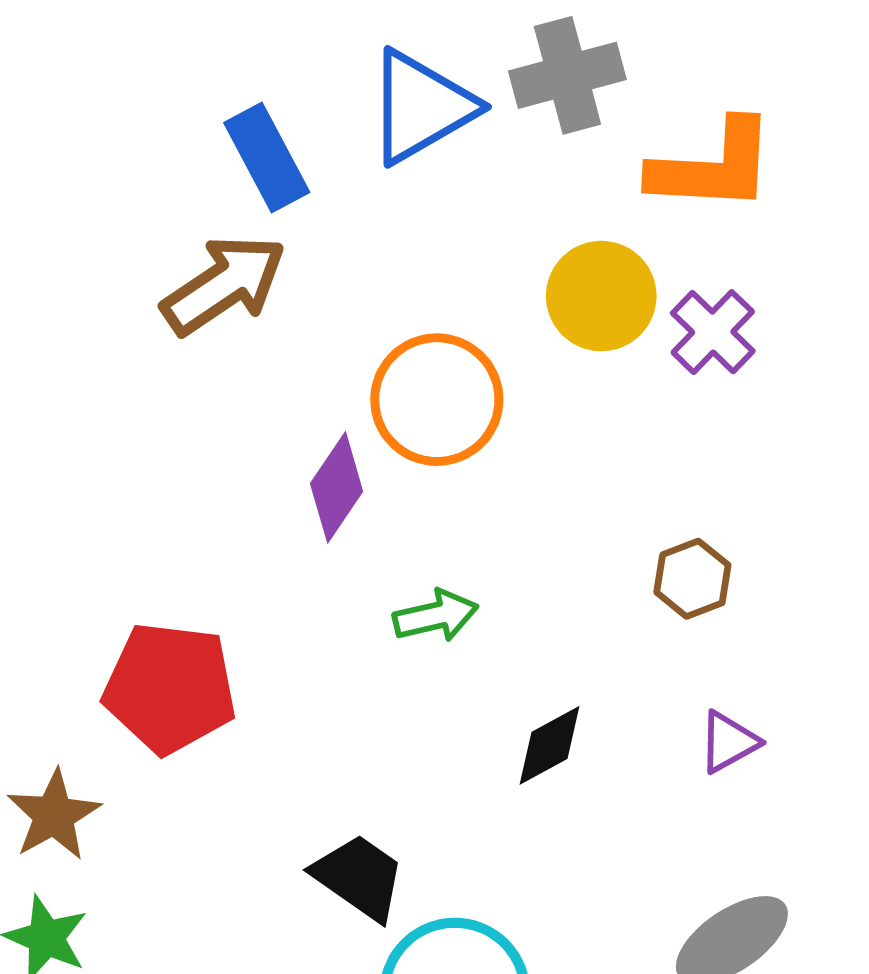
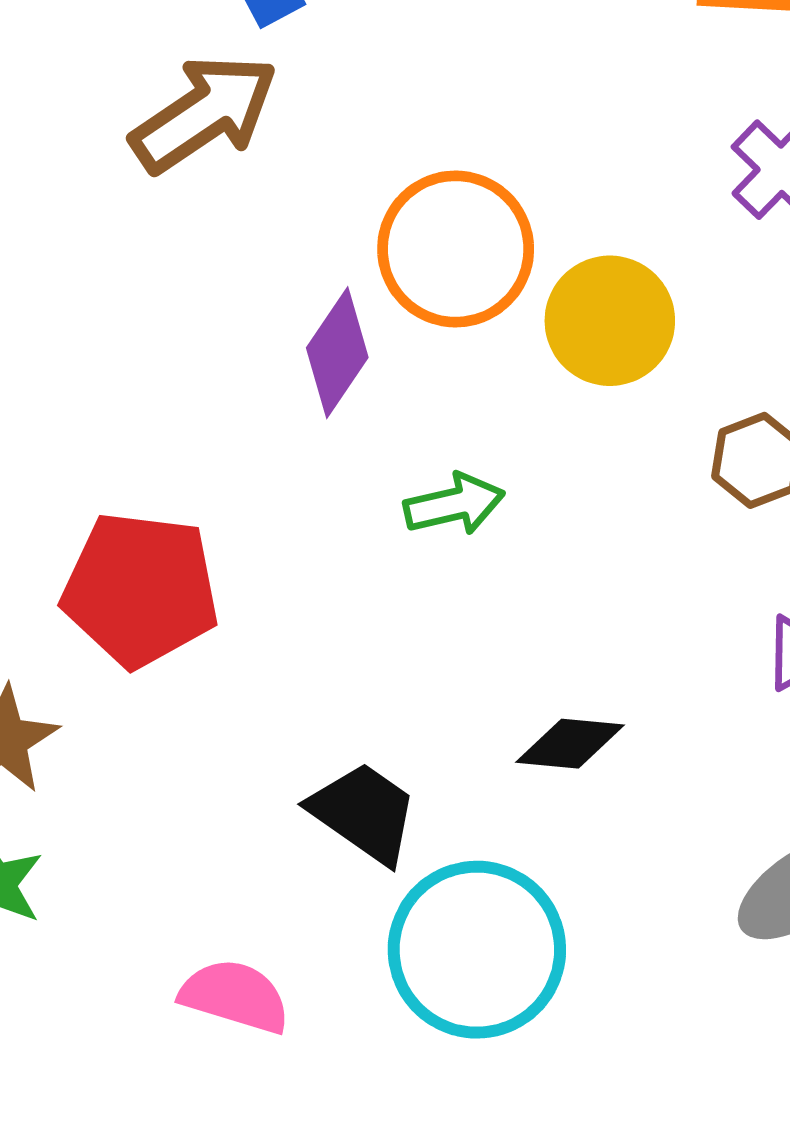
yellow circle: (601, 296) -> (610, 321), moved
black diamond: (549, 745) -> (570, 744), moved, turned 34

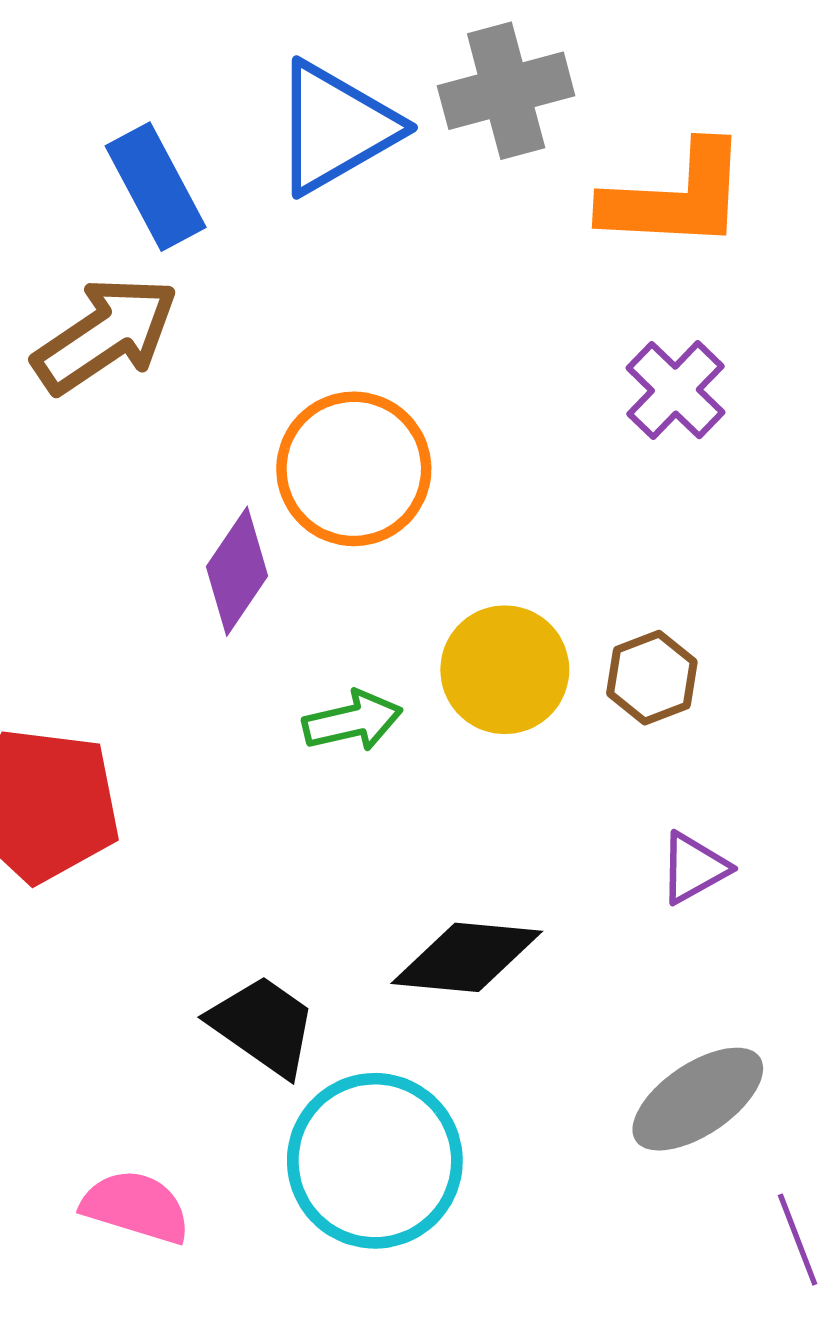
yellow circle: (610, 321) -> (505, 670), moved
black diamond: (570, 744) -> (467, 957), size x1.4

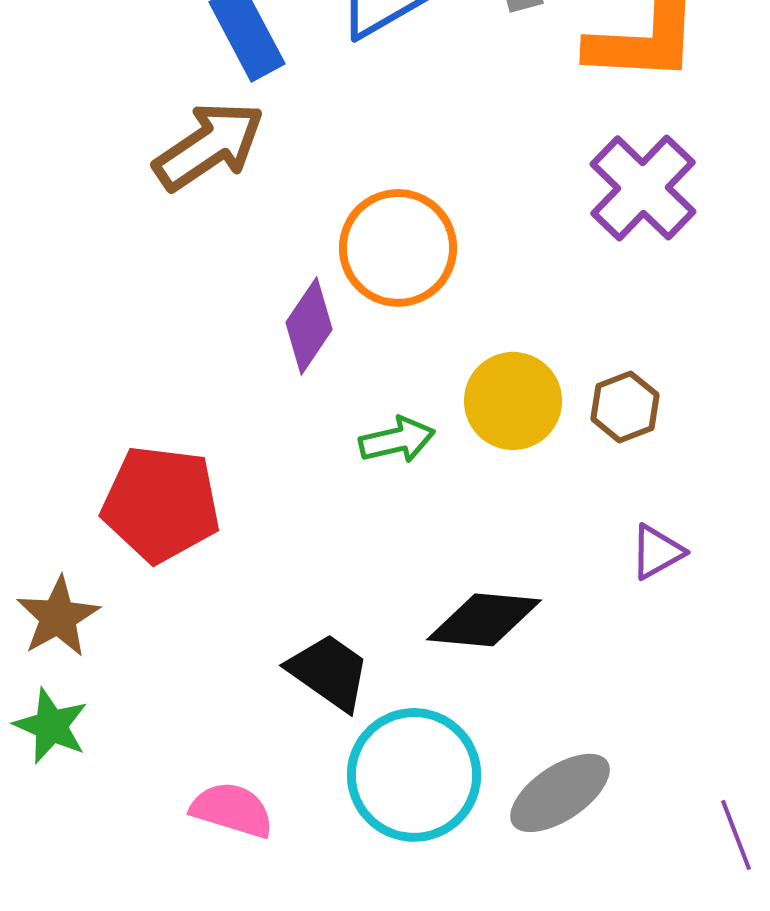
purple cross: (675, 390) -> (643, 188), size x1.4
gray ellipse: (698, 1099) -> (560, 793), moved

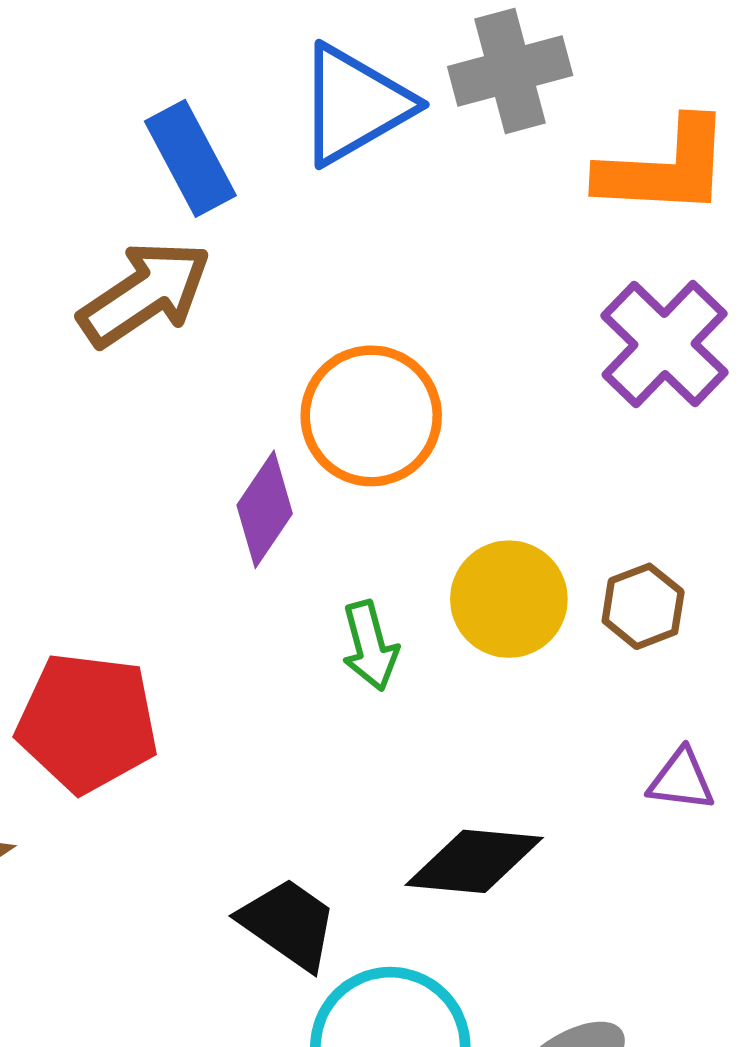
green arrow: (397, 440) -> (370, 646), turned 88
purple triangle: (657, 552) -> (681, 780), turned 36

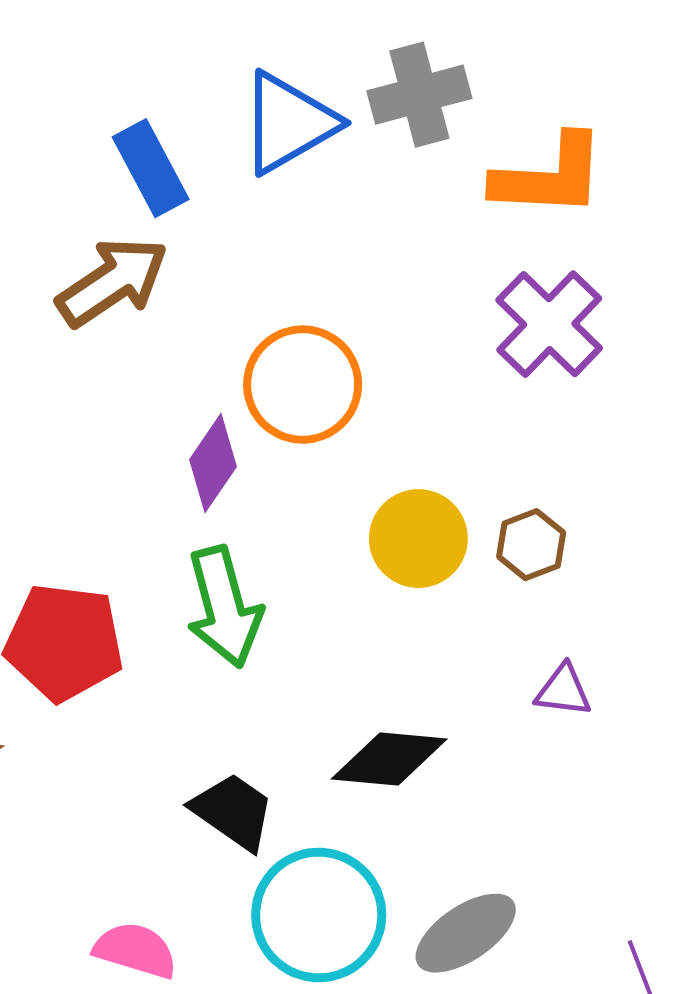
green arrow: (370, 646) -> (224, 607), moved, size x1.6

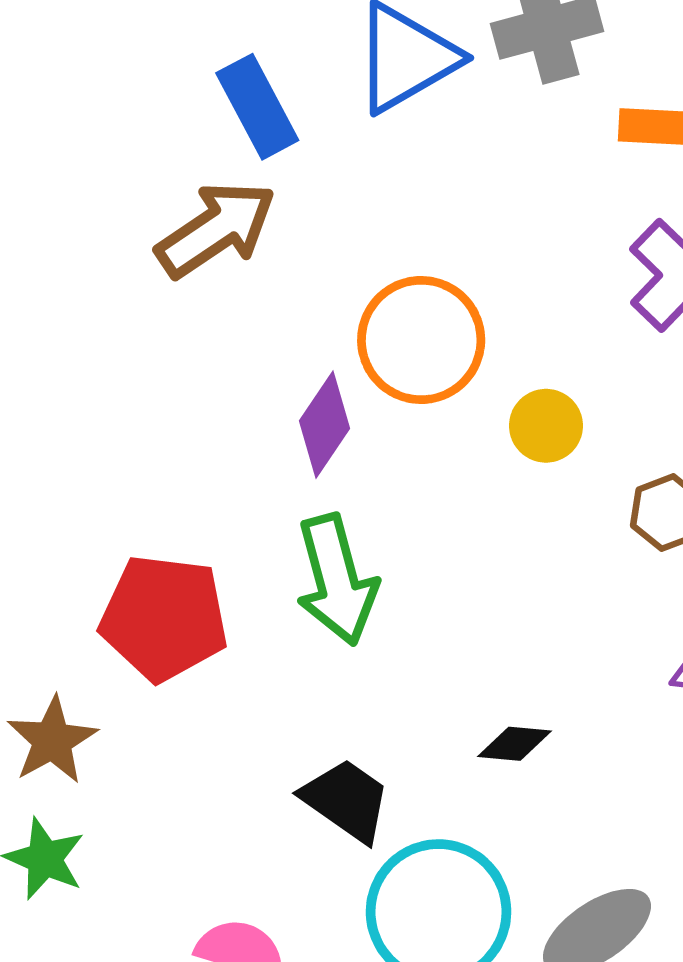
yellow circle: (418, 539) -> (546, 426), moved, size x0.7
black diamond: (389, 759) -> (514, 744), size x0.6

